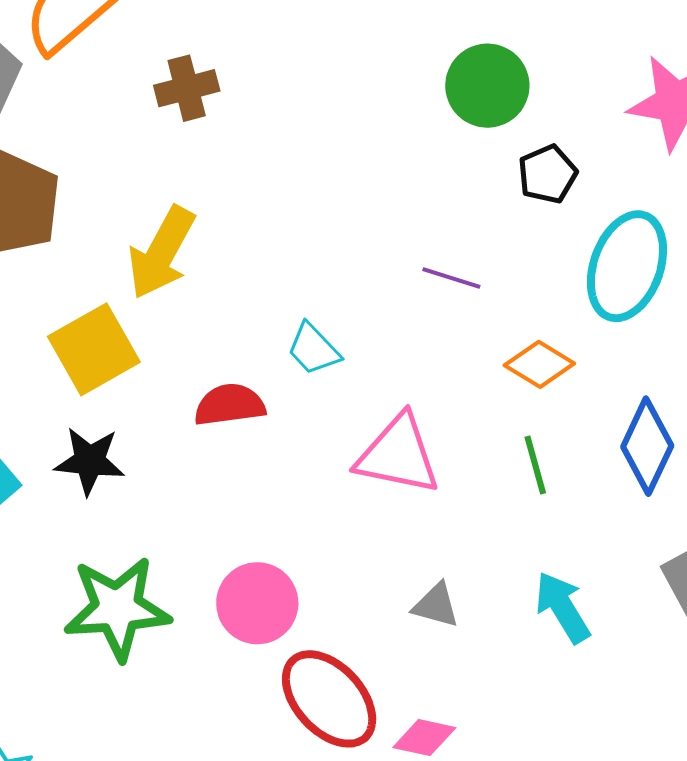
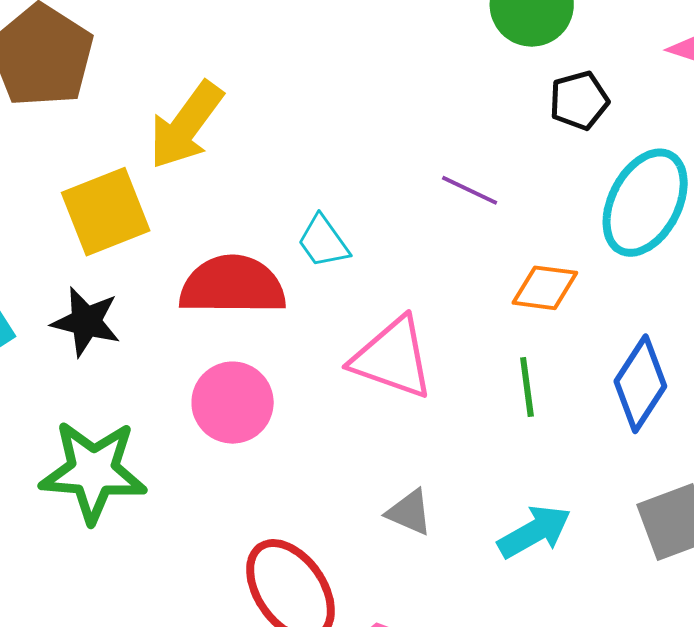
orange diamond: (539, 364) -> (545, 288), turned -32
red semicircle: (230, 405) -> (232, 285), size x1.5
pink circle: (257, 603) -> (233, 403), moved
cyan arrow: (563, 607) -> (534, 532), turned 84

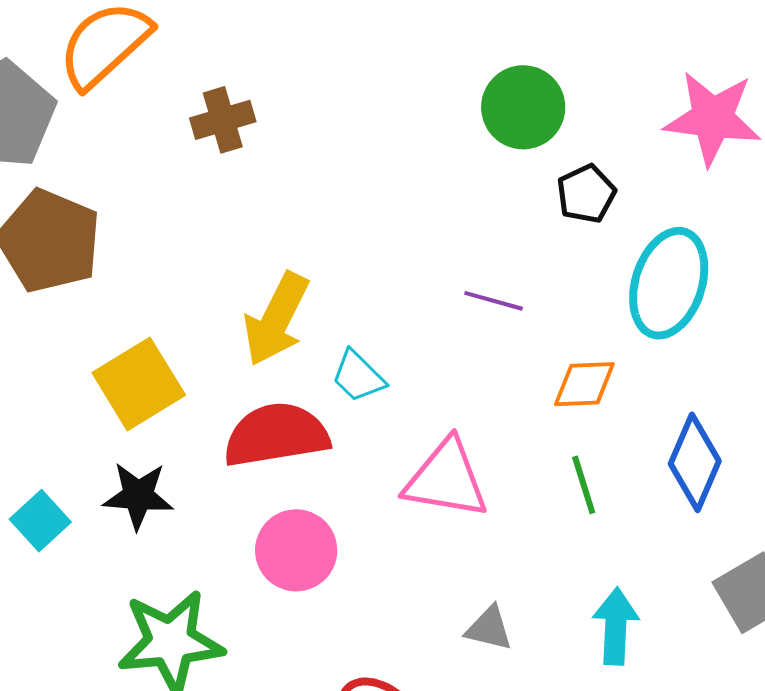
yellow arrow: (186, 125) -> (276, 319), moved
cyan arrow: (534, 532) -> (616, 626), turned -48

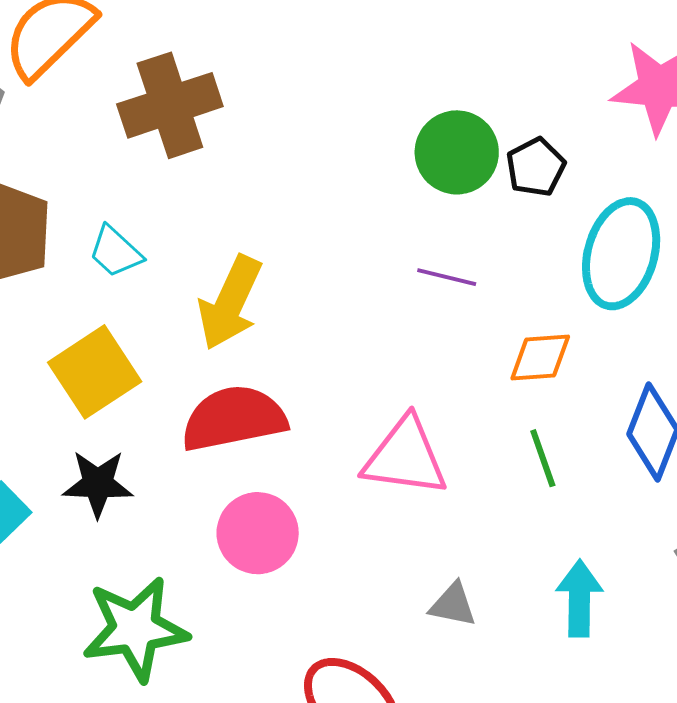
green circle: (523, 107) -> (457, 152), moved
brown cross: (223, 120) -> (170, 105), size x1.6
cyan trapezoid: (358, 376) -> (115, 252), moved

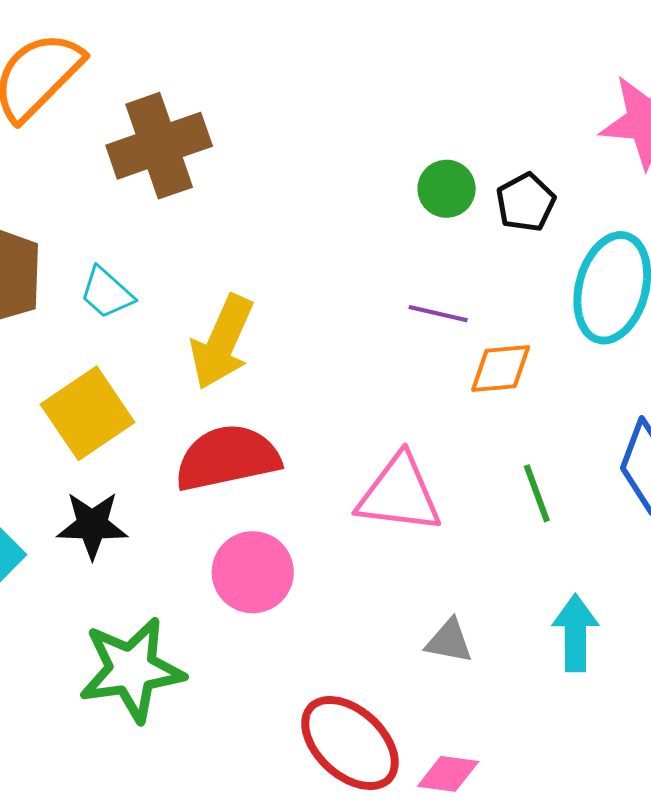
green circle: (457, 152) -> (447, 189), size x0.7
orange diamond: (540, 357) -> (501, 368), moved

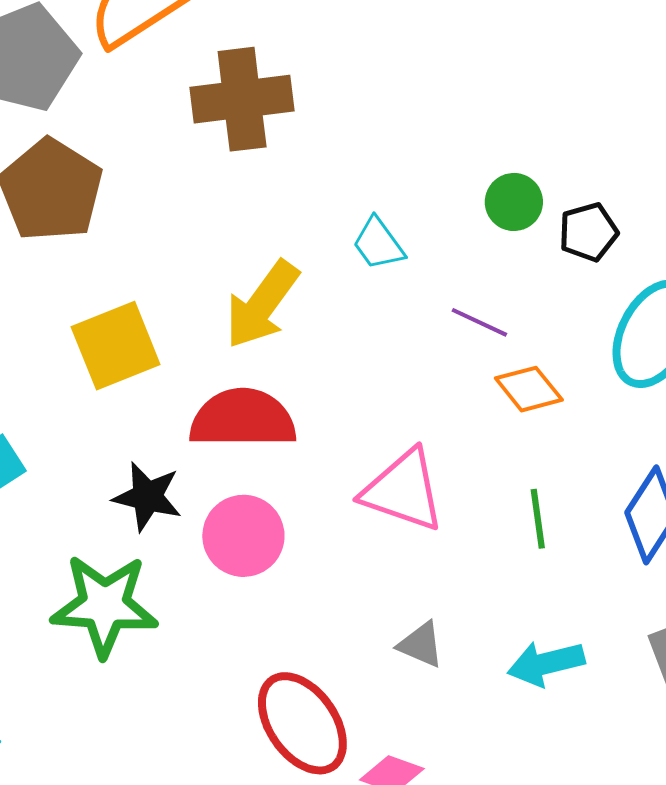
cyan trapezoid: (107, 293) -> (378, 244), moved
orange diamond: (501, 368) -> (529, 389), turned 44
black star: (92, 525) -> (147, 497), moved
cyan arrow: (575, 633) -> (546, 663), turned -116

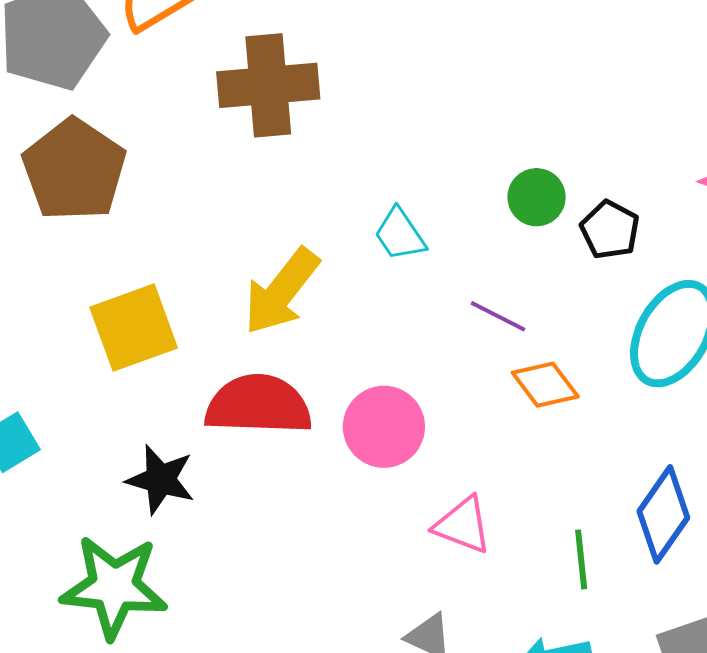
black pentagon: (588, 232) -> (610, 230), turned -30
pink triangle: (403, 490) -> (463, 525), moved, size x0.7
green line: (538, 519) -> (581, 559), moved
pink circle: (243, 536) -> (384, 427), moved

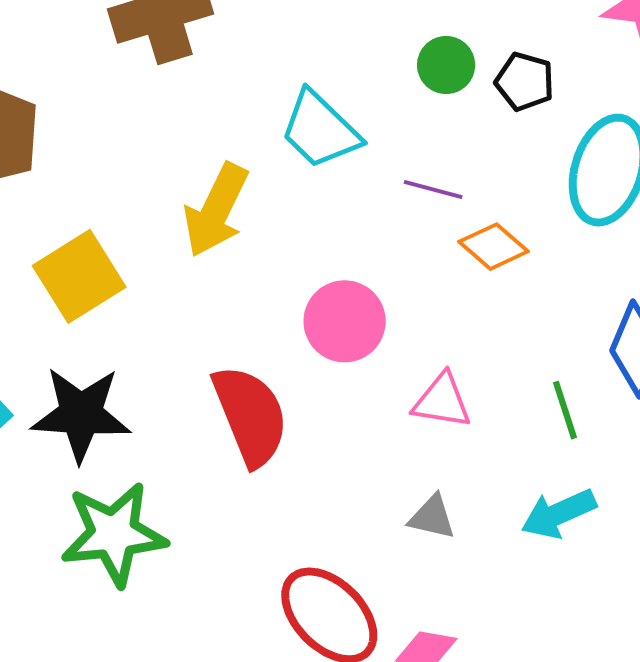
cyan trapezoid: (400, 234) -> (320, 130), size x1.5
red semicircle: (258, 405) -> (250, 415), moved, turned 78
black star: (160, 480) -> (81, 414), moved, size x1.4

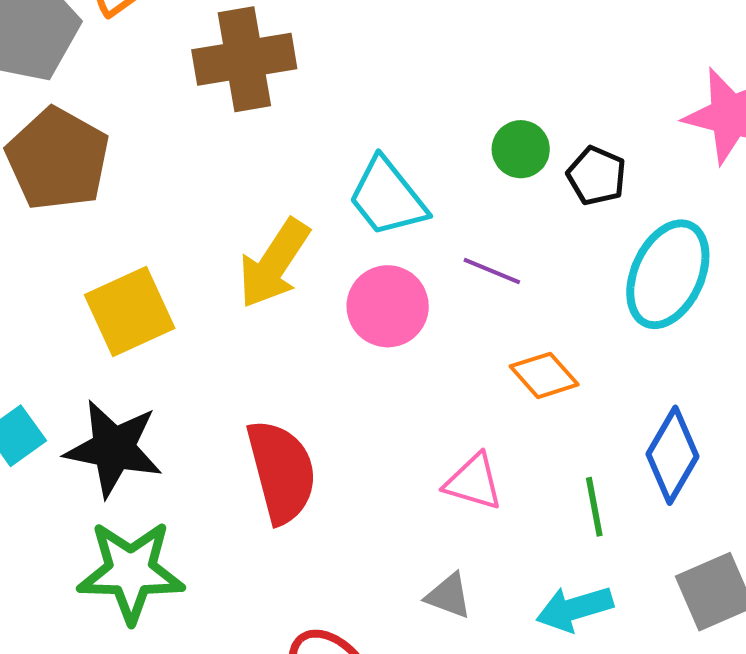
orange diamond: (494, 247) -> (544, 375), moved
pink circle: (345, 321) -> (388, 306), moved

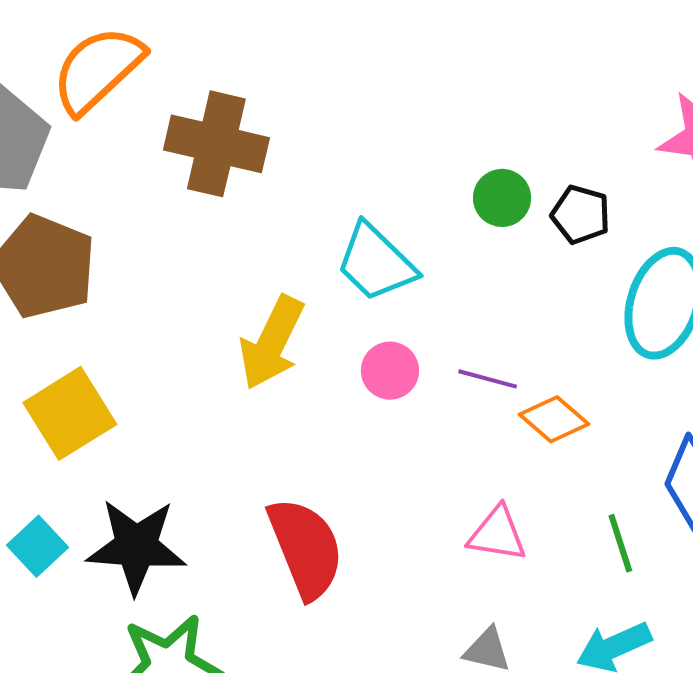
brown cross: (244, 59) -> (216, 144), turned 30
purple line: (492, 271) -> (488, 379), moved
pink circle: (388, 306) -> (390, 371), size x0.7
yellow square: (130, 311) -> (70, 413), moved

